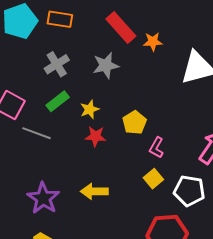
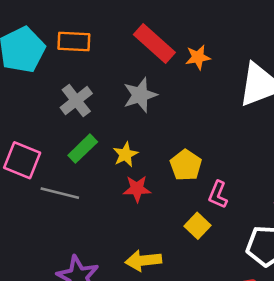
yellow square: (153, 179) -> (198, 226), moved

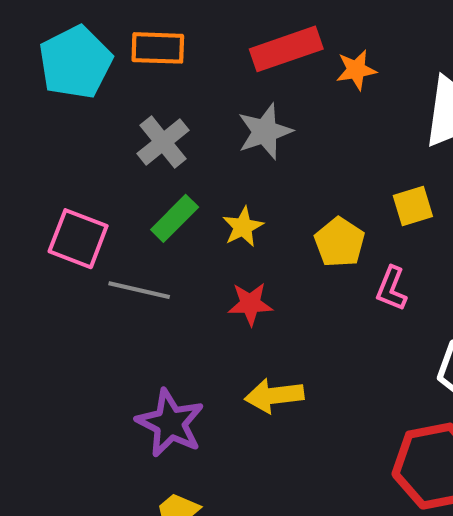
red rectangle: (154, 43) -> (286, 49), turned -60
red star: (137, 189) -> (250, 304), moved
yellow square: (198, 226) -> (413, 206), moved, turned 30

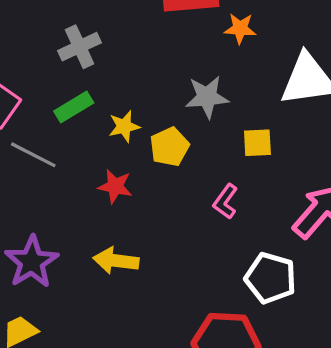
gray star: (265, 132) -> (207, 97), moved
yellow pentagon: (339, 242) -> (169, 147), moved

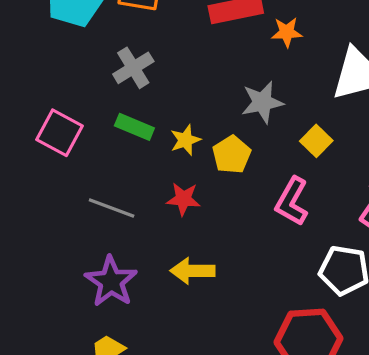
green rectangle: (74, 107) -> (134, 127), turned 60
yellow square: (257, 143) -> (316, 141), turned -36
gray line: (33, 155) -> (112, 208), moved
pink L-shape: (225, 202) -> (292, 201), size x1.4

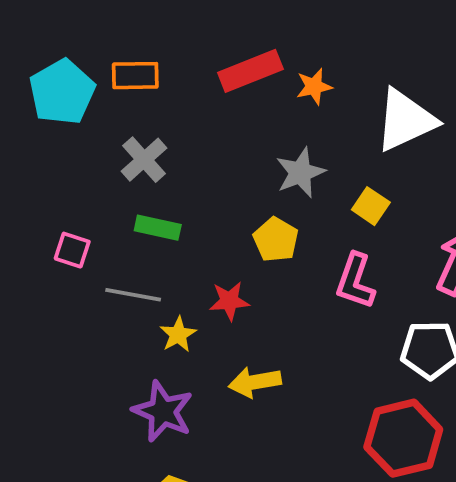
pink square: (59, 133) -> (72, 250), size x0.7
yellow star: (185, 140) -> (178, 334), moved
gray line: (112, 208) -> (133, 295), moved

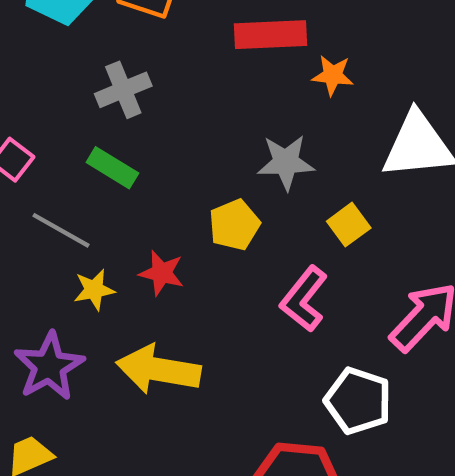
yellow arrow: (255, 382) -> (158, 370), size x1.4

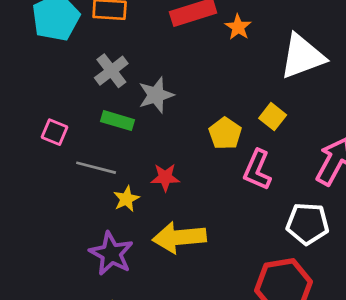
orange star: (333, 75) -> (238, 27), turned -30
gray star: (286, 162) -> (156, 95), moved
yellow pentagon: (234, 225) -> (225, 133), moved

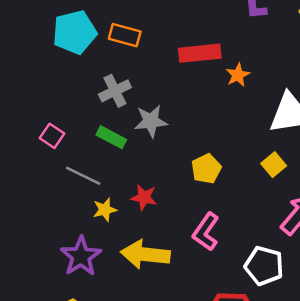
yellow square: (273, 117) -> (274, 165), moved
pink L-shape: (257, 170) -> (206, 232), moved

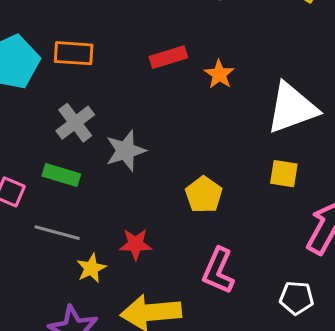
red rectangle: (200, 53) -> (168, 57), size x0.7
green rectangle: (111, 137) -> (61, 175), moved
yellow square: (274, 165) -> (284, 174), turned -30
white pentagon: (264, 266) -> (297, 298), size x0.7

